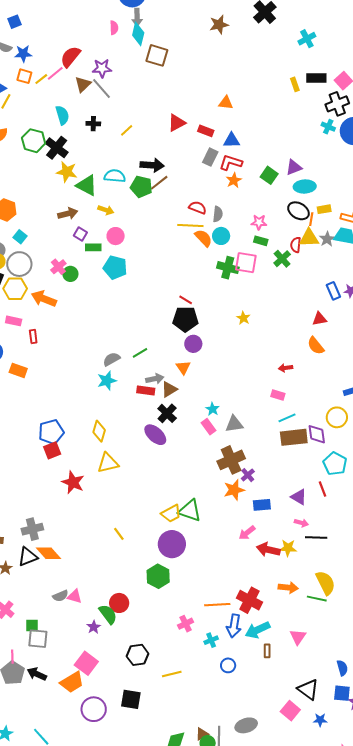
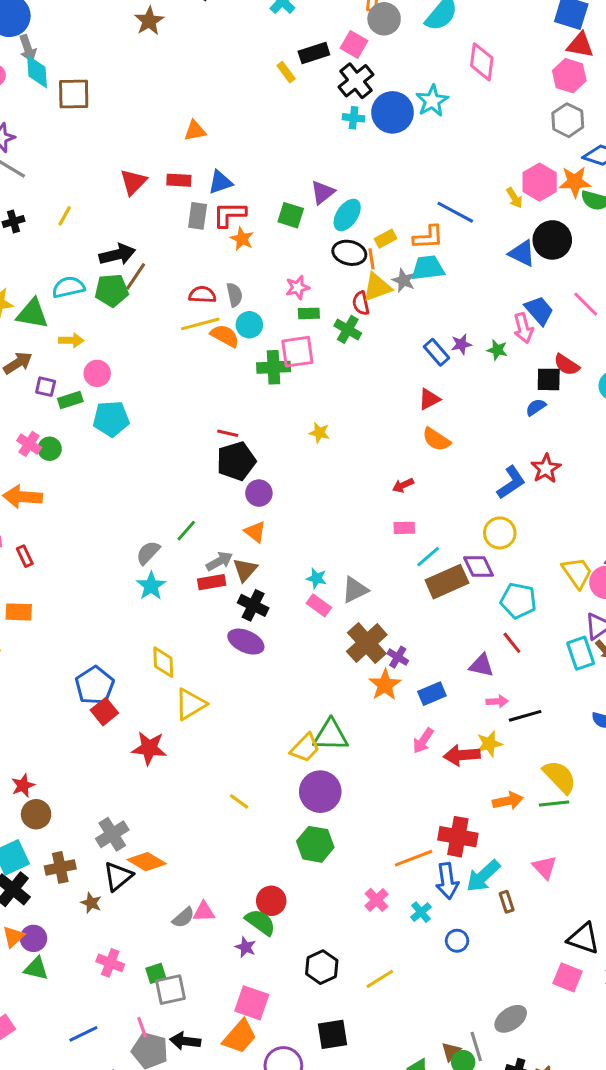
cyan ellipse: (305, 187) -> (347, 215), turned -35

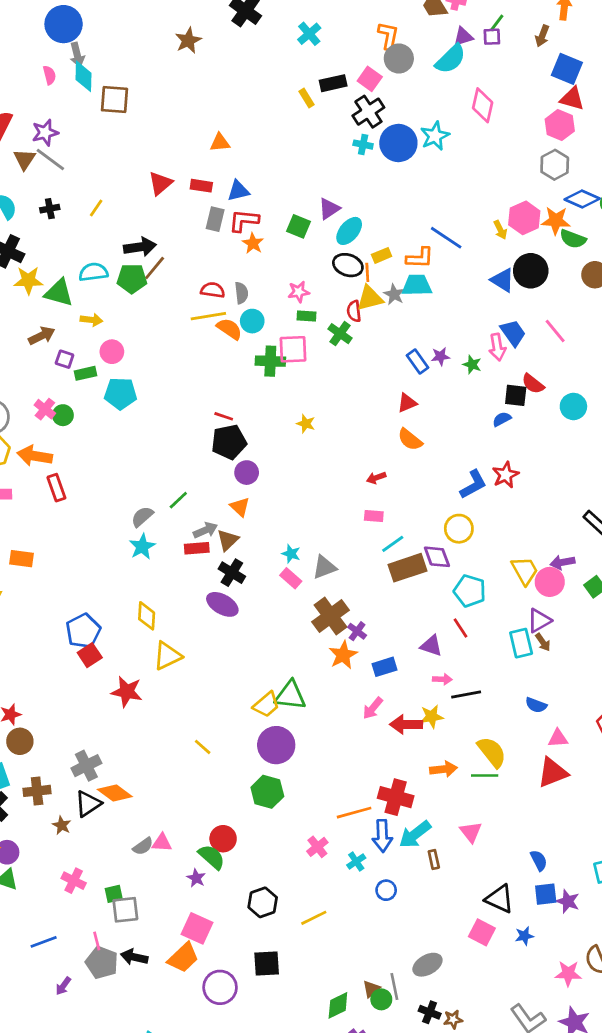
red rectangle: (25, 556) -> (56, 488), moved, size x1.4

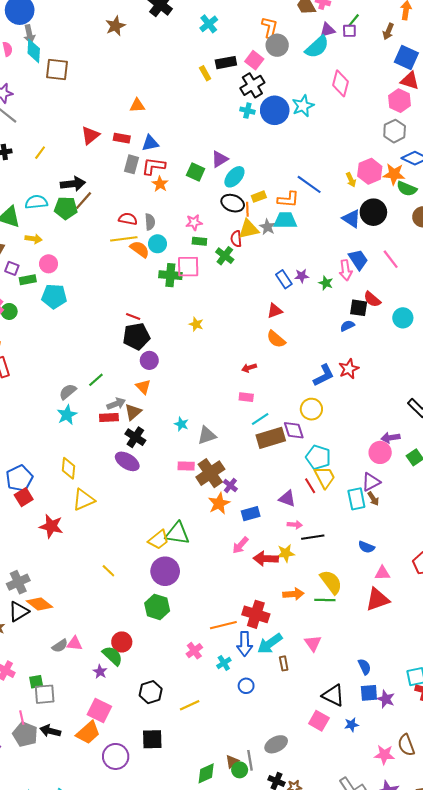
yellow trapezoid: (525, 571) -> (325, 477), moved
pink rectangle: (291, 578) -> (186, 466), moved, turned -42

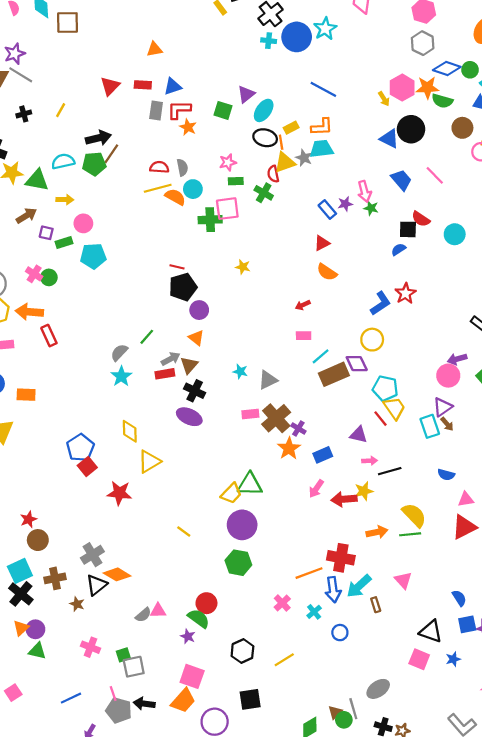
blue line: (309, 184) -> (323, 89), moved
pink arrow: (346, 270) -> (364, 191), moved

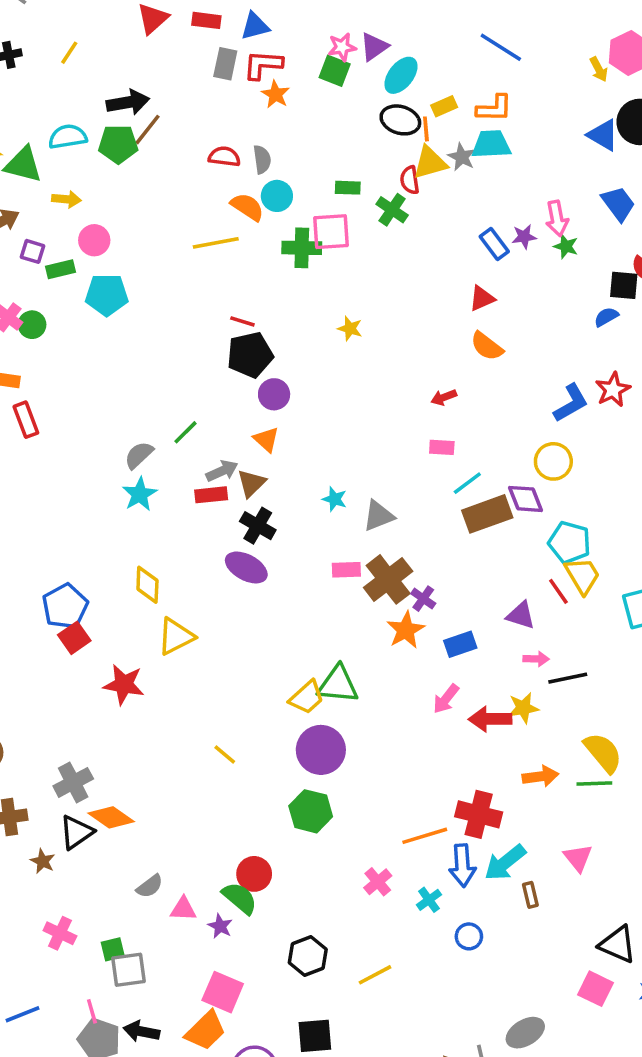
pink star: (228, 162) -> (342, 47), moved
yellow line: (158, 188) -> (216, 243), moved
pink triangle: (158, 611) -> (183, 909), moved

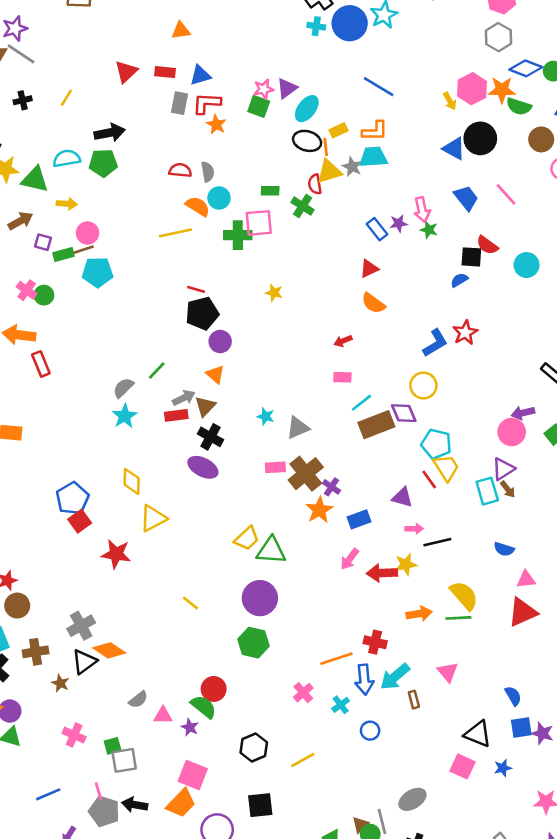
brown line: (148, 130) -> (81, 250), moved, turned 35
yellow trapezoid: (307, 697) -> (247, 538), moved
red cross: (479, 814) -> (375, 642), size x0.7

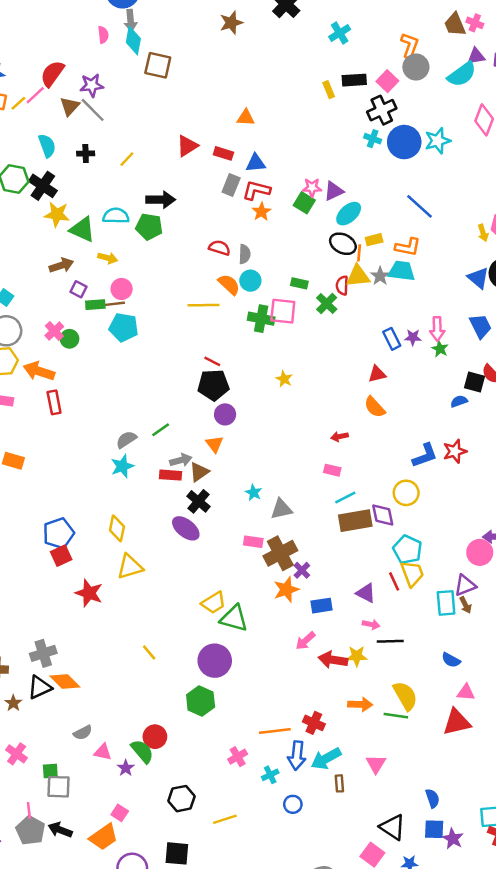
pink square: (193, 775) -> (120, 813), size x0.6

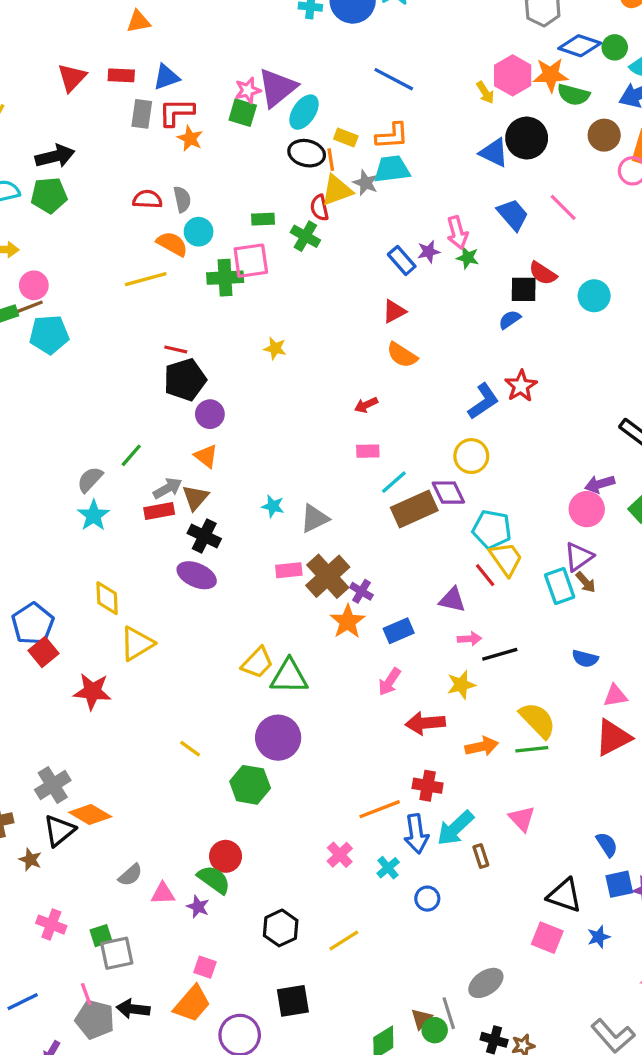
purple triangle: (334, 191) -> (277, 88), size x1.5
yellow rectangle: (374, 240) -> (346, 138), turned 49
red arrow: (333, 660) -> (425, 723), moved
green hexagon: (201, 701) -> (250, 785), moved

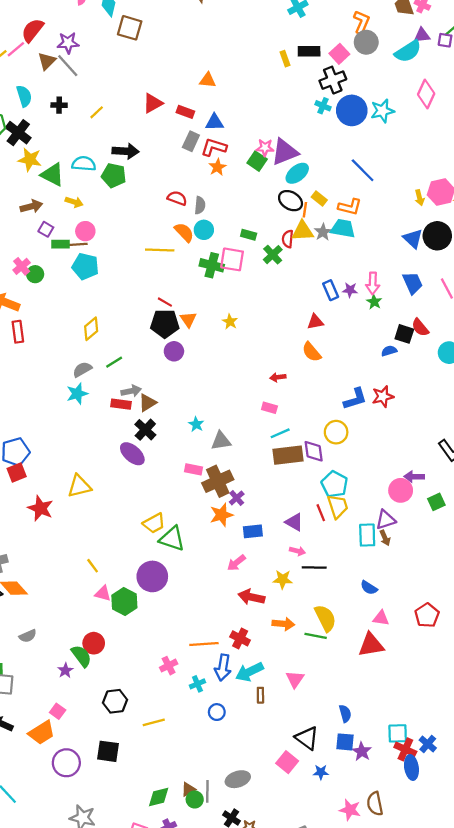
orange triangle: (206, 456) -> (188, 319), moved
yellow diamond: (107, 598) -> (91, 329), moved, turned 35
pink triangle: (163, 894) -> (103, 593), moved

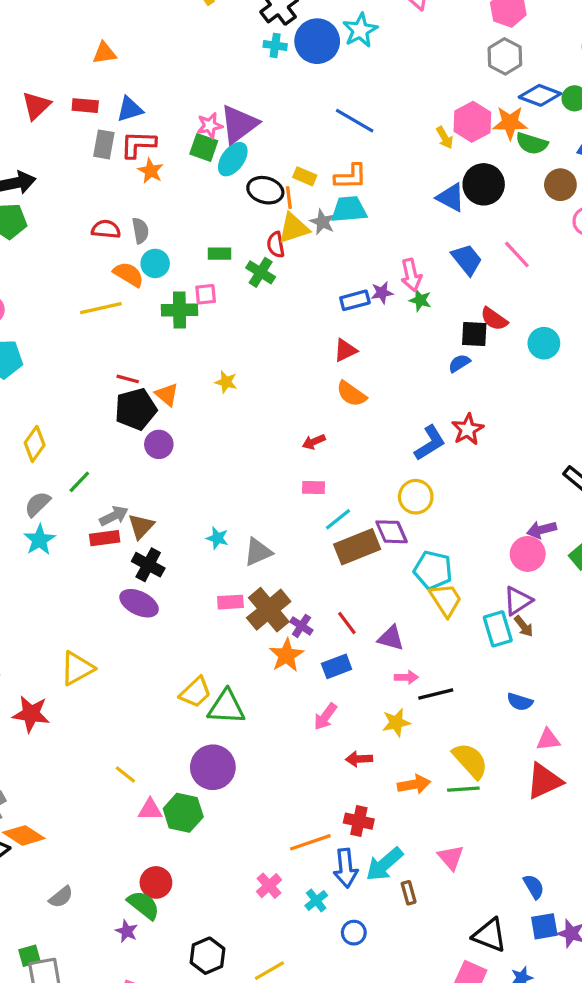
cyan ellipse: (297, 173) -> (233, 159), moved
pink square: (232, 259) -> (206, 294), size x0.6
blue rectangle: (331, 290) -> (355, 300), turned -66
red line: (321, 513) -> (347, 623), moved
red arrow: (251, 597) -> (359, 759), size x0.7

